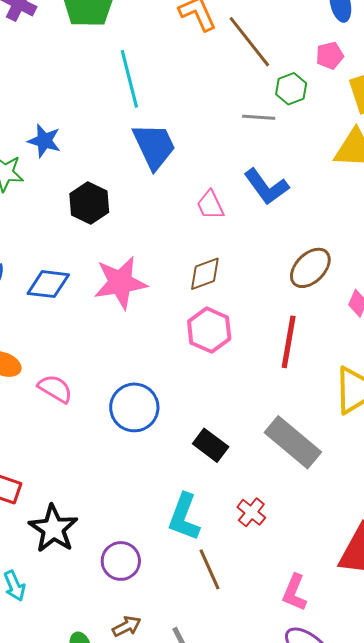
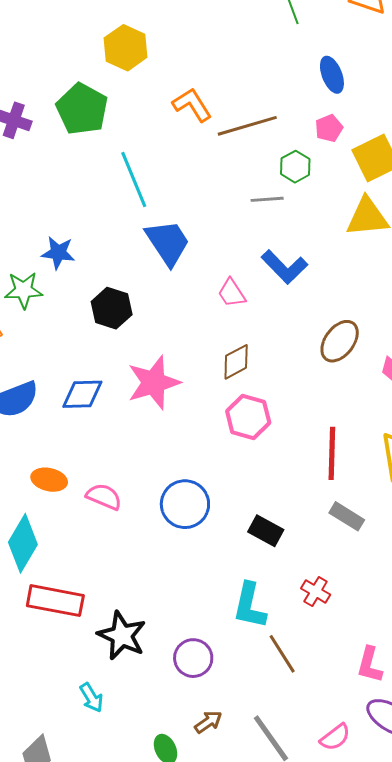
brown line: (249, 42) -> (247, 126), turned -60
red line: (289, 342) -> (332, 453), moved
gray rectangle: (293, 442) -> (347, 516), size x0.6

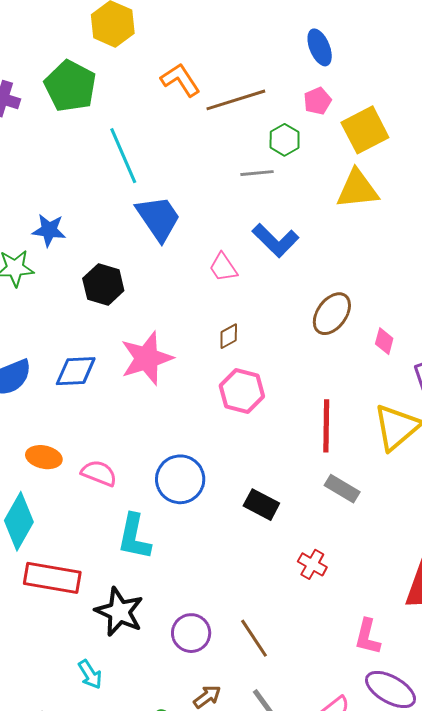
brown diamond: (236, 362) -> (229, 336), size x0.7
cyan L-shape: (250, 606) -> (134, 537), moved
brown line: (282, 654) -> (254, 638), moved

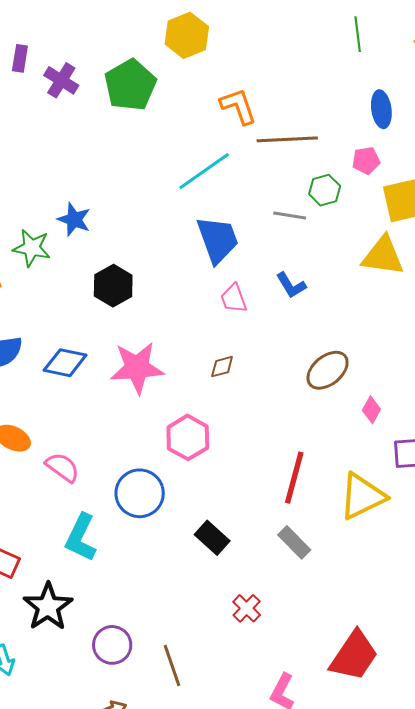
cyan line: (123, 156) -> (204, 171), moved, turned 64
blue trapezoid: (158, 218) -> (218, 240), moved
blue L-shape: (276, 240) -> (291, 285), size x0.7
pink hexagon: (242, 391) -> (188, 437), moved

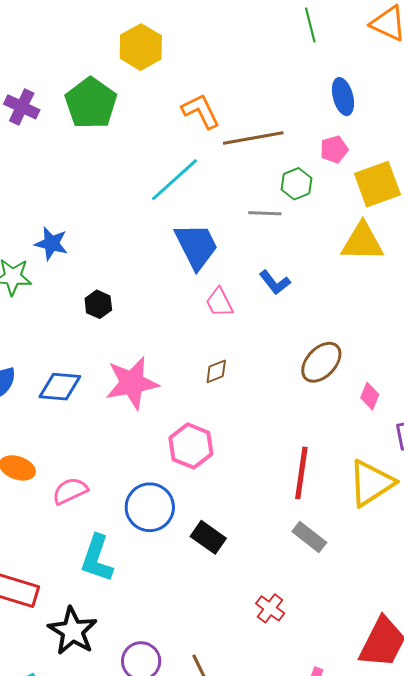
black hexagon: (113, 286) -> (98, 304), size x0.7
pink semicircle: (62, 467) -> (70, 491), turned -54
black rectangle: (212, 538) -> (208, 537), moved

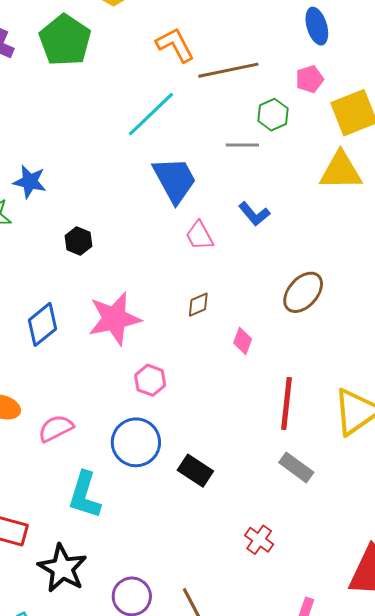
blue diamond: (60, 387) -> (42, 324), turned -42
pink diamond: (370, 396) -> (243, 341), moved
pink hexagon: (191, 446) -> (150, 380), moved, size x0.7

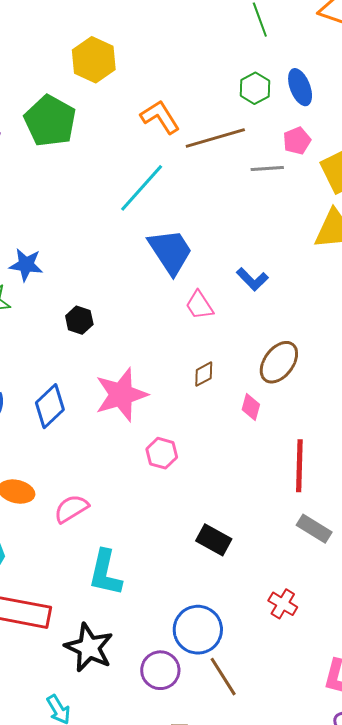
green hexagon: (273, 115) -> (255, 88), moved
gray line: (242, 145) -> (267, 168), moved
brown ellipse: (303, 292) -> (279, 362), moved
blue circle: (136, 442) -> (198, 630), moved

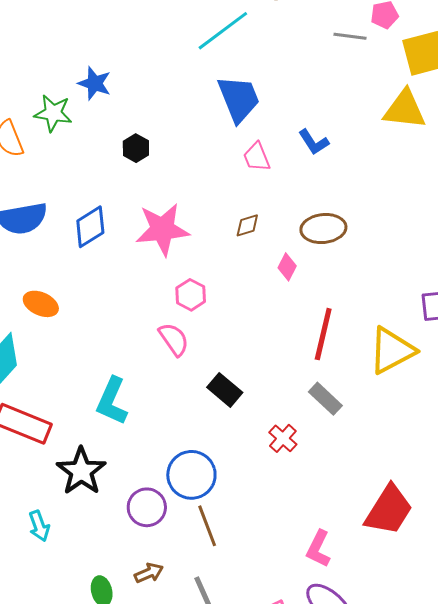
brown ellipse: (279, 362) -> (323, 229), turned 36
pink semicircle: (71, 509) -> (174, 339), moved, turned 75
red cross: (283, 604) -> (283, 438), moved

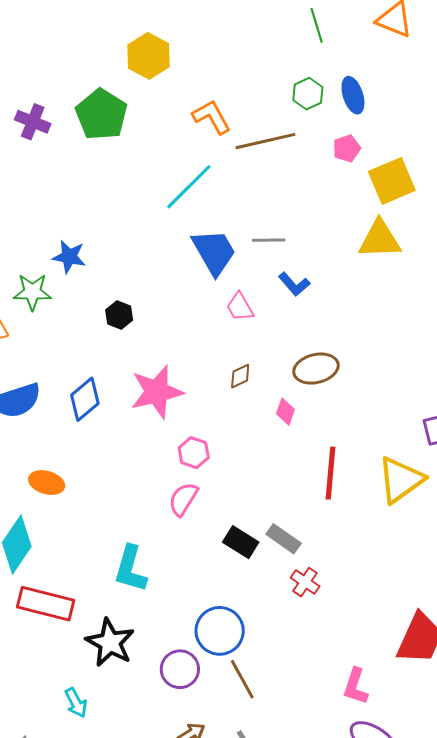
gray line: (350, 36) -> (269, 240), moved
pink semicircle: (174, 339) -> (183, 499), turned -105
gray rectangle: (325, 399) -> (284, 539), moved

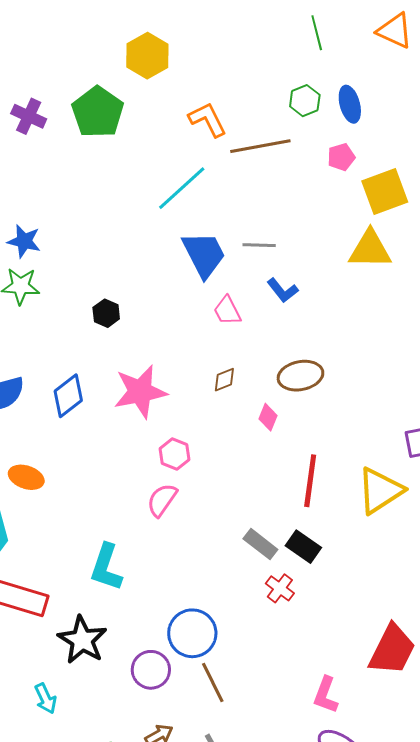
blue star: (69, 257) -> (24, 241), moved
black rectangle: (241, 542) -> (303, 547), moved

